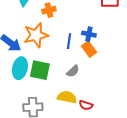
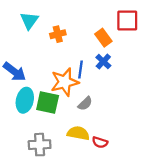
blue cross: (89, 34) -> (103, 61), turned 32
orange star: (36, 35) -> (65, 82), moved
orange rectangle: (89, 49) -> (103, 38), moved

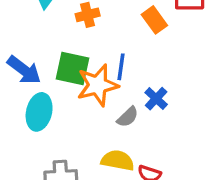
blue cross: (103, 61) -> (156, 99), moved
green square: (48, 102) -> (73, 68), moved

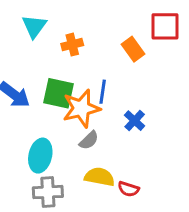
cyan ellipse: (39, 112) -> (40, 156), moved
gray semicircle: (128, 117) -> (89, 140), moved

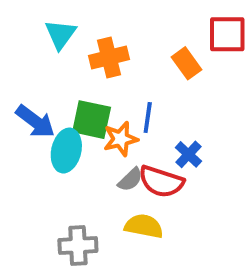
orange cross: (72, 45) -> (109, 57), size x1.4
orange star: (81, 108) -> (121, 139), size x0.7
cyan ellipse: (40, 156) -> (66, 151), moved
red semicircle: (128, 189) -> (161, 182), moved, size x1.6

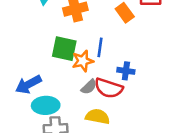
blue arrow: (35, 121) -> (28, 84), moved, turned 115
cyan ellipse: (66, 151) -> (46, 105), moved, turned 75
blue cross: (188, 154) -> (126, 71), turned -35

